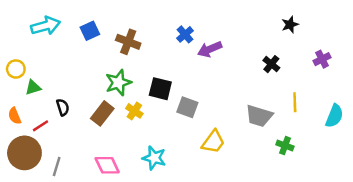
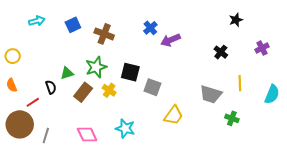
cyan arrow: (45, 26) -> (37, 21), size x0.7
green triangle: (33, 87) -> (67, 73), moved
orange semicircle: (15, 116) -> (12, 85), moved

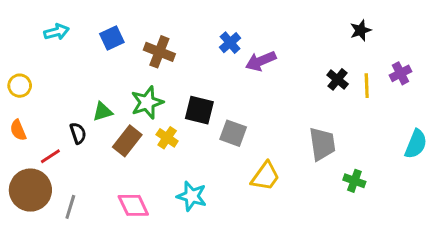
yellow line: (240, 83) -> (367, 86), moved
gray trapezoid: (211, 94) -> (322, 144), turned -115

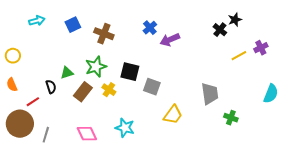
black cross: (338, 79) -> (220, 30), moved
yellow line: (367, 86) -> (239, 56), turned 63

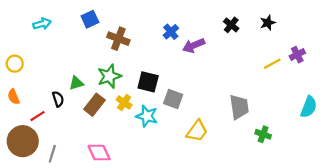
blue square: (73, 25) -> (90, 19), moved
black cross: (220, 30) -> (231, 25), moved
cyan star: (125, 128) -> (147, 116), moved

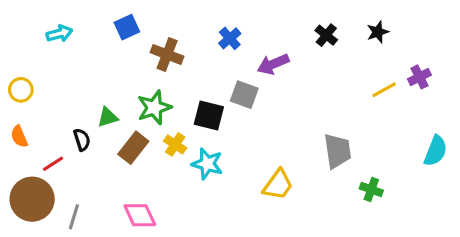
blue cross: (171, 32) -> (230, 38), moved
gray square: (173, 99) -> (244, 95), moved

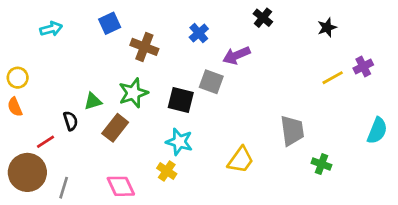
black cross: (326, 35) -> (263, 18), moved
orange semicircle: (19, 136) -> (15, 107), moved
yellow cross: (175, 144) -> (167, 171), moved

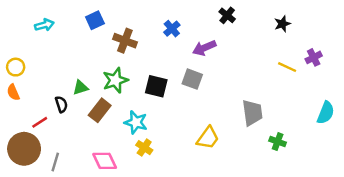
yellow line: (333, 78) -> (287, 67), turned 54
gray square: (211, 82) -> (192, 79), moved
cyan star: (179, 142) -> (136, 122), moved

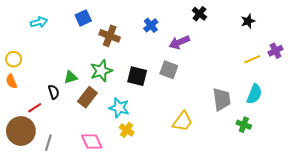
yellow line: (287, 67) -> (252, 59), turned -49
cyan semicircle: (326, 113) -> (254, 94), moved

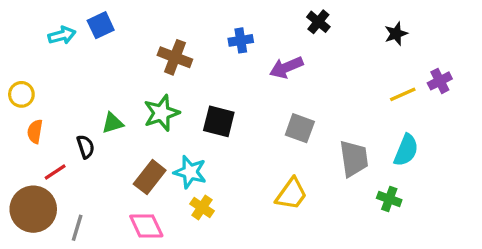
blue square: (83, 18) -> (101, 25), moved
blue cross: (151, 25) -> (241, 40), turned 32
gray square: (169, 70) -> (300, 128), moved
orange semicircle: (11, 81) -> (35, 132), moved, turned 32
brown rectangle: (87, 97) -> (150, 177), moved

